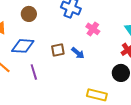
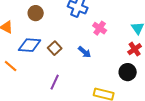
brown square: (58, 50) -> (55, 48), moved, turned -32
purple line: (34, 72) -> (55, 82), moved, turned 42

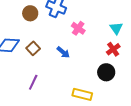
brown circle: (36, 13) -> (30, 13), moved

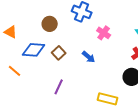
brown circle: (30, 13) -> (50, 24), moved

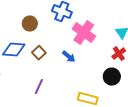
pink cross: (104, 33) -> (84, 33), size x1.6

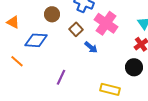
brown square: (39, 53) -> (76, 29), moved

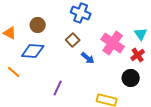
brown circle: (52, 14) -> (38, 25), moved
pink cross: (106, 23) -> (113, 43), moved

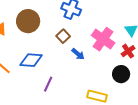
brown circle: (38, 25) -> (28, 21), size x1.5
blue diamond: (33, 51) -> (31, 60), moved

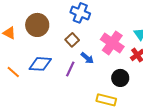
black circle: (121, 74) -> (120, 78), moved
purple line: (48, 84) -> (70, 69), moved

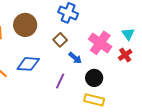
purple line: (70, 69) -> (60, 81), moved
black circle: (120, 78) -> (94, 78), moved

